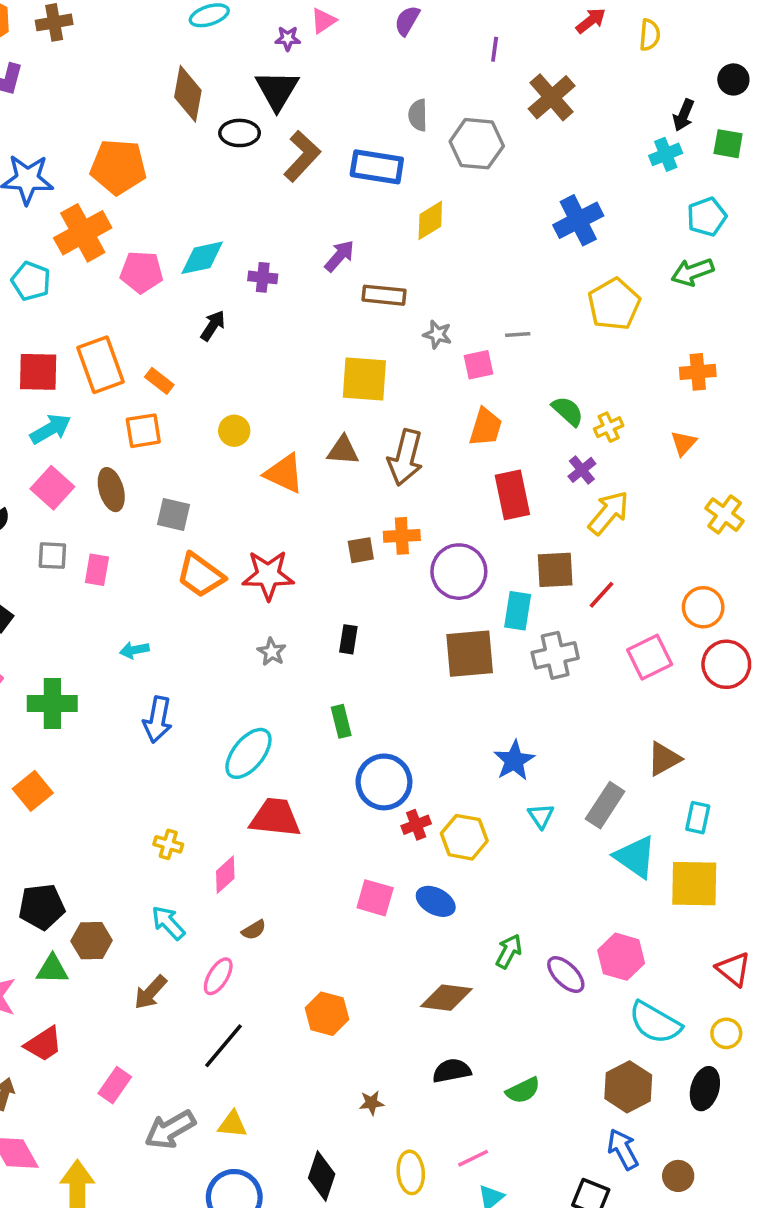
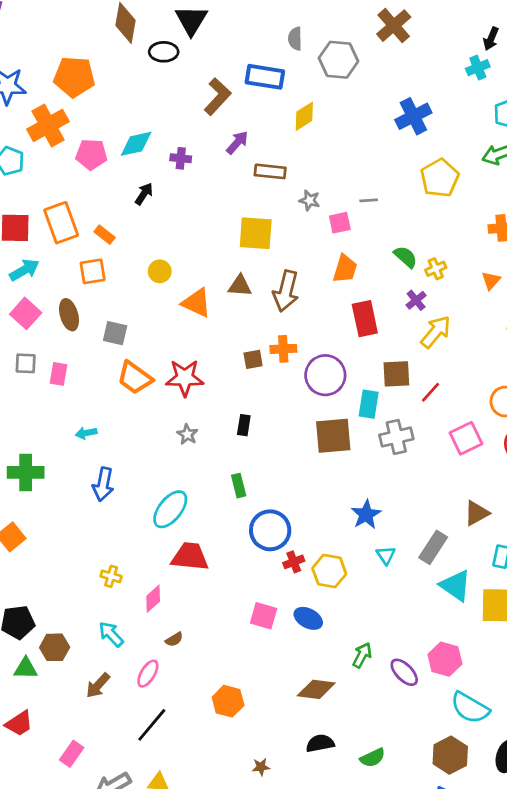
brown L-shape: (302, 156) -> (218, 97), moved

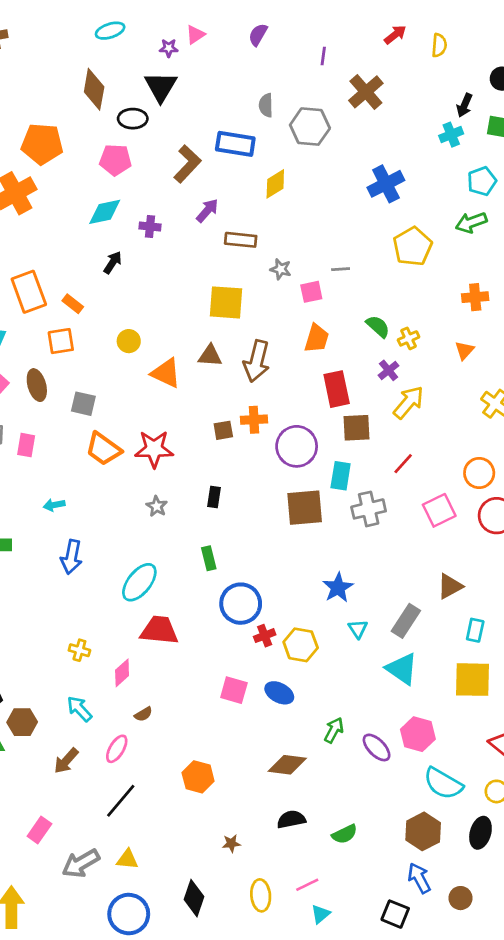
pink pentagon: (91, 154) -> (115, 160), moved
brown square: (396, 374) -> (357, 428), moved
cyan triangle: (455, 586) -> (402, 669), moved

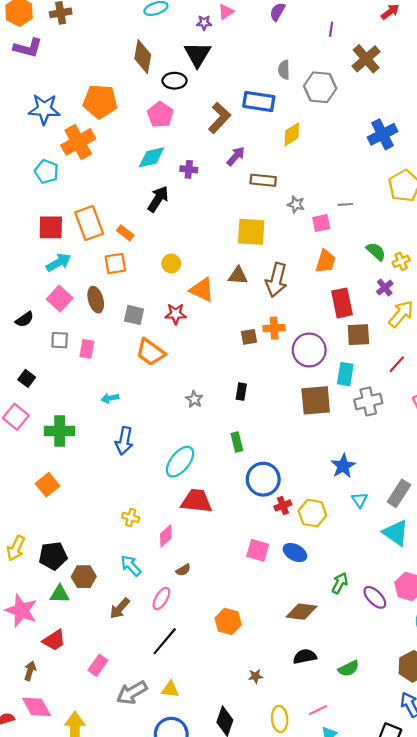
pink pentagon: (115, 160) -> (160, 115), turned 30
black arrow: (113, 262) -> (158, 199), size x1.4
red star: (154, 449) -> (176, 314), moved, size x0.7

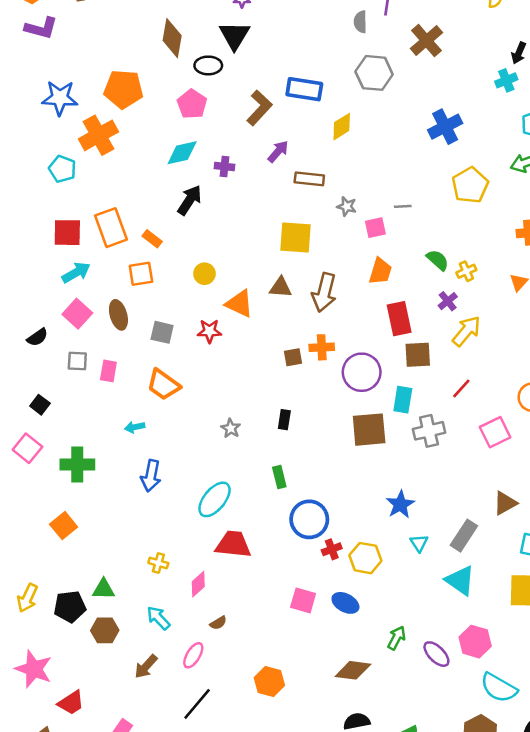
gray semicircle: (284, 70) -> (360, 22), moved
orange trapezoid: (150, 352) -> (163, 385), moved
green triangle: (60, 594) -> (104, 589), moved

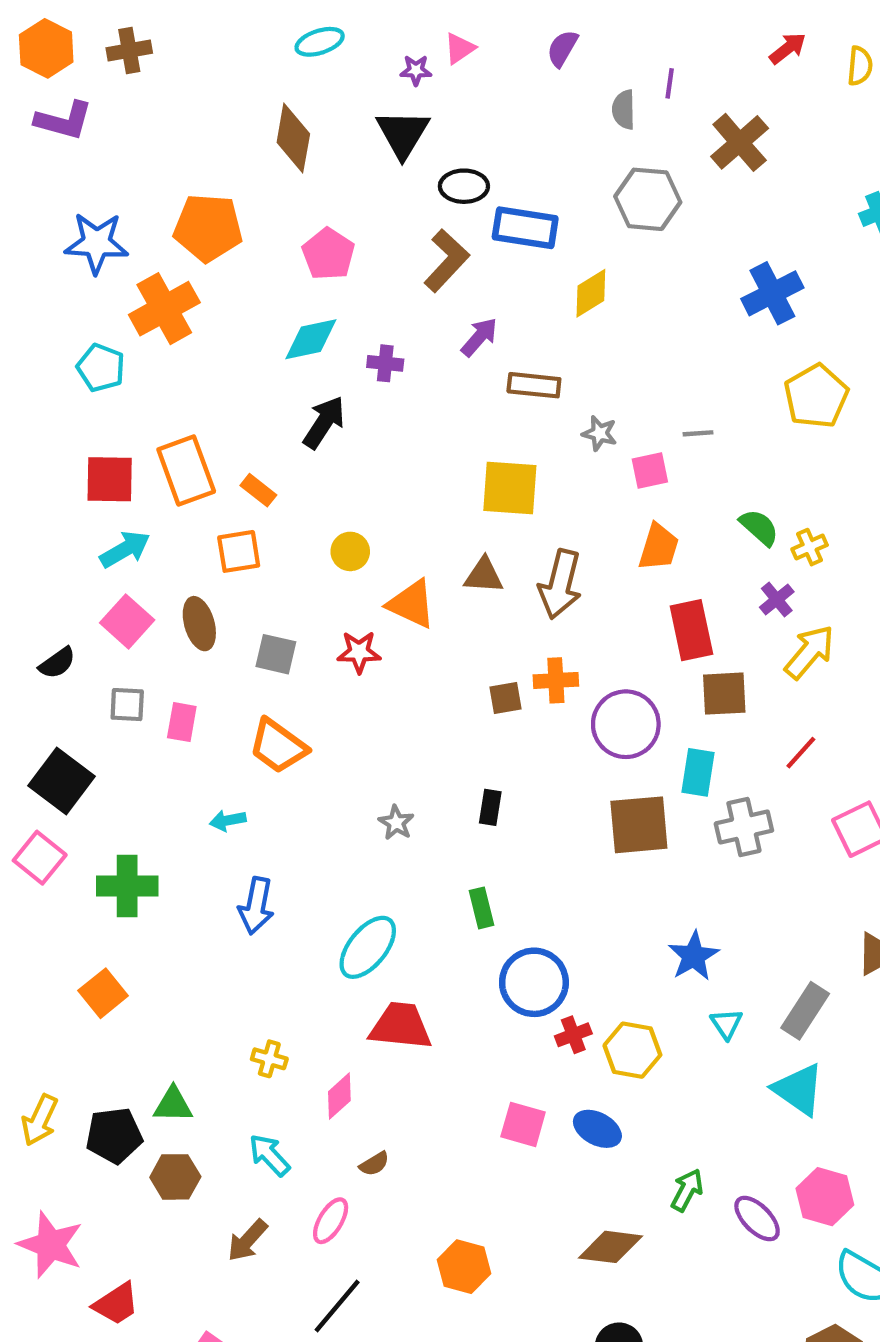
black ellipse: (208, 65) -> (464, 186), moved
black square: (40, 405) -> (62, 781), size x1.8

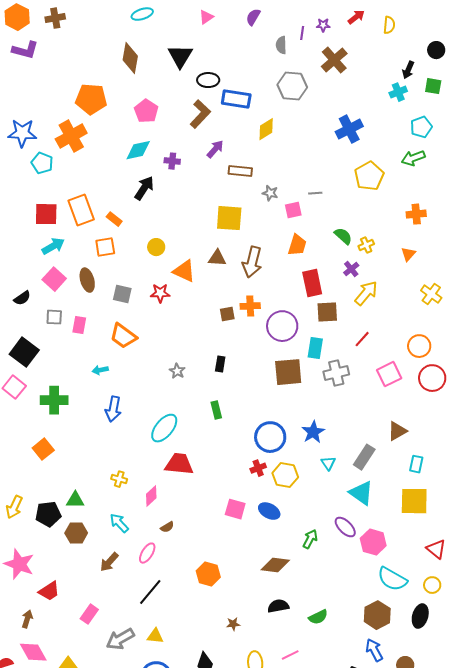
purple star: (416, 70) -> (323, 25), moved
blue star: (97, 243) -> (22, 133), moved
blue circle: (534, 982) -> (270, 437), moved
purple ellipse: (757, 1219) -> (345, 527), moved

